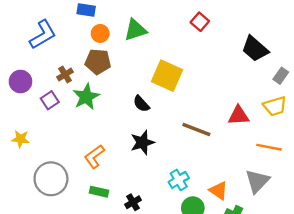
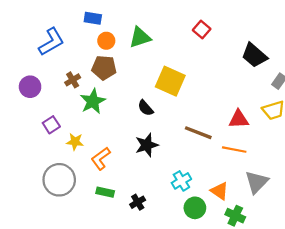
purple square: (50, 100) -> (51, 125), moved
yellow star: (20, 139) -> (75, 142), moved
orange line: (269, 147) -> (234, 150), moved

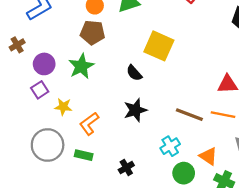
brown cross: (73, 80) -> (17, 45), moved
purple circle: (30, 87) -> (44, 64), moved
brown line: (198, 133) -> (189, 115), moved
green rectangle: (105, 192) -> (84, 155), moved

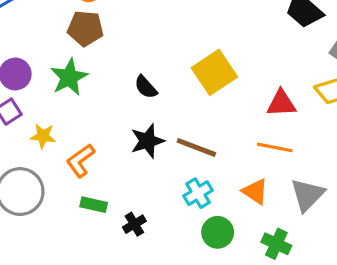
yellow square: (159, 46) -> (214, 72), moved, turned 32
brown line: (189, 115) -> (196, 147), moved
green rectangle: (84, 155) -> (94, 205), moved
orange triangle: (208, 156) -> (255, 192), moved

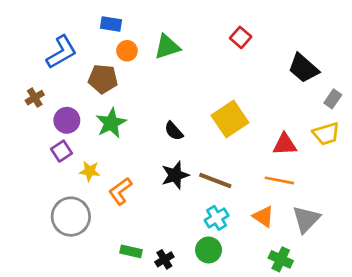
brown pentagon: (85, 28) -> (103, 79), moved
green rectangle: (94, 205) -> (131, 251), moved
black cross: (134, 224) -> (164, 259), moved
green circle: (218, 232) -> (209, 250), moved

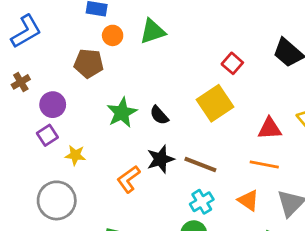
red square: (241, 37) -> (232, 63), moved
blue L-shape: (61, 52) -> (26, 31), moved
green star: (111, 123) -> (122, 113), moved
orange L-shape: (120, 191) -> (129, 179), moved

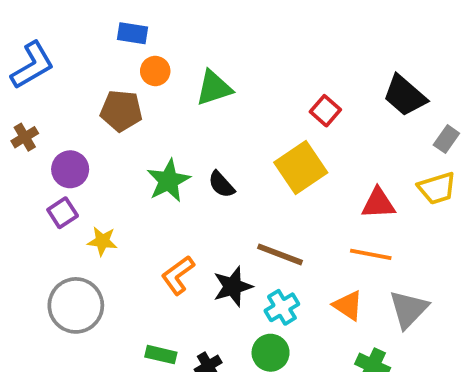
green triangle: (152, 31) -> (214, 88), moved
black star: (160, 159) -> (233, 287), moved

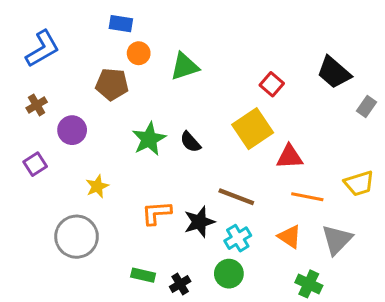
yellow trapezoid: (437, 188) -> (359, 183), moved
red triangle: (378, 203) -> (290, 157), moved
purple square: (63, 213) -> (35, 164), moved
yellow star: (102, 241) -> (97, 186), turned -30
orange L-shape: (178, 275) -> (156, 213), turned 32

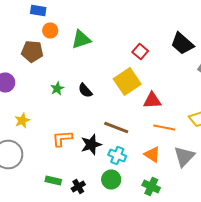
green star: (149, 139) -> (57, 88), size x0.6
cyan cross: (238, 238) -> (117, 156), turned -36
green cross: (309, 284) -> (151, 186), moved

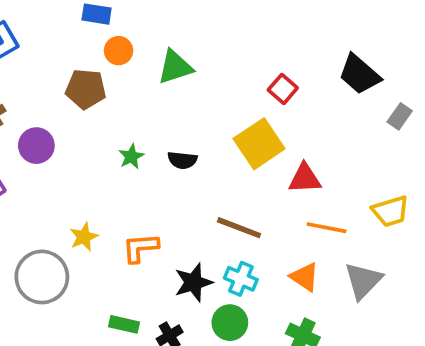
black semicircle: (85, 90) -> (182, 160), turned -42
yellow star: (22, 120) -> (84, 237), moved
black star: (91, 144) -> (193, 282), moved

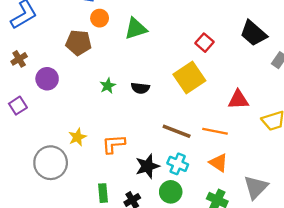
red triangle: (305, 178) -> (238, 100), moved
orange line: (327, 228) -> (215, 131), moved
gray triangle: (363, 281) -> (256, 187), moved
green rectangle: (124, 324) -> (103, 193), turned 72

